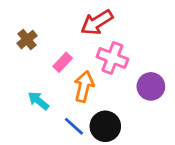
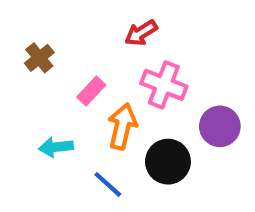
red arrow: (97, 22) -> (141, 33), size x0.7
cyan arrow: (38, 101) -> (56, 147), turned -45
black circle: (105, 126) -> (168, 162), moved

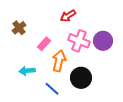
purple circle: (220, 126) -> (103, 41), moved

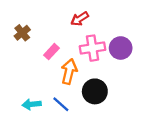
pink cross: (79, 41) -> (93, 48), turned -30
cyan arrow: (27, 71) -> (32, 104), moved

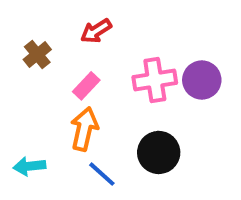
red arrow: (80, 19) -> (96, 31), moved
orange arrow: (69, 71) -> (84, 129), moved
cyan arrow: (32, 104) -> (29, 166), moved

